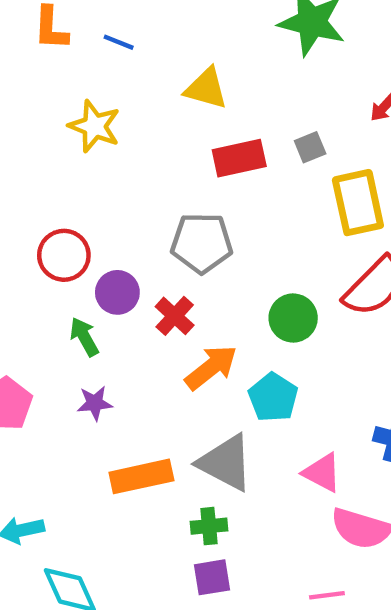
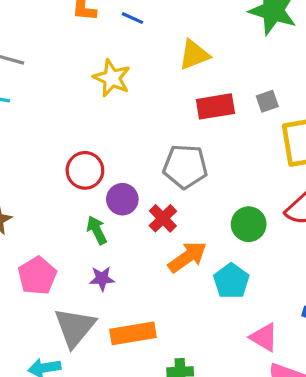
yellow triangle: (206, 88) -> (194, 55), turned -40
gray triangle: (225, 463) -> (75, 327), moved, turned 39

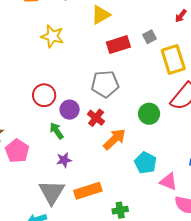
pink pentagon: (37, 276) -> (17, 151), moved
cyan pentagon: (231, 281) -> (145, 163), moved

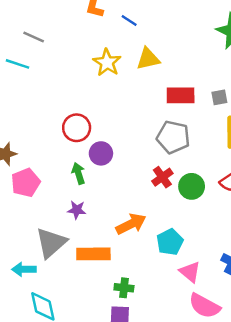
yellow triangle: (101, 15) -> (148, 59), moved
gray pentagon: (105, 84) -> (173, 137), moved
red cross: (96, 118) -> (162, 177), moved
orange arrow: (114, 139) -> (131, 224), moved

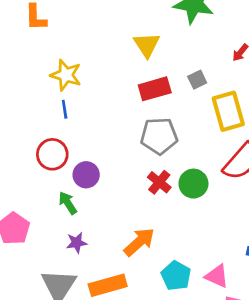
blue line: (129, 20) -> (65, 109), moved, turned 63
yellow triangle: (148, 59) -> (147, 45), moved, turned -35
cyan pentagon: (170, 242) -> (176, 276), moved

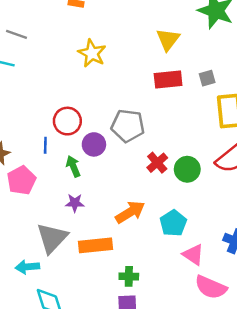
blue line: (65, 109) -> (45, 145), moved
gray pentagon: (159, 136) -> (128, 126), moved
cyan pentagon: (176, 276) -> (173, 223), moved

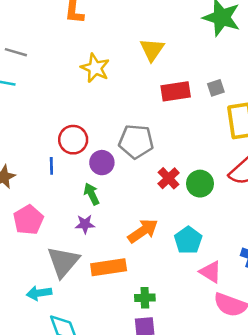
yellow triangle: (168, 39) -> (152, 50), moved
green arrow: (73, 166) -> (92, 194), moved
pink pentagon: (21, 180) -> (28, 220), moved

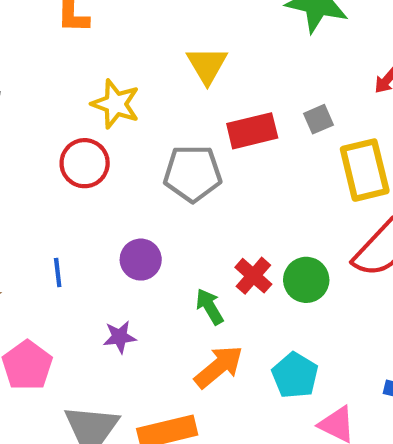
red circle: (73, 140) -> (85, 163), moved
gray pentagon: (136, 141) -> (193, 173), moved
green arrow: (92, 194) -> (210, 307), moved
purple star: (85, 224) -> (120, 337), moved

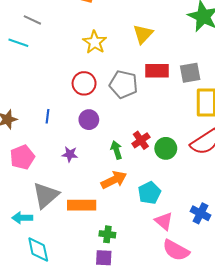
gray square: (319, 119) -> (190, 73), size x1.5
red circle: (85, 163) -> (84, 83), moved

